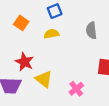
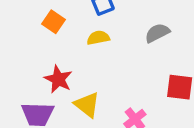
gray semicircle: (91, 31) -> (157, 33), turned 70

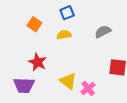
yellow triangle: (87, 105) -> (68, 81), moved

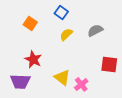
blue square: (67, 13) -> (61, 12), turned -32
yellow semicircle: (64, 35) -> (66, 34), moved, turned -32

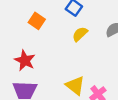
red star: (33, 59) -> (25, 60), moved

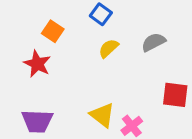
red star: (25, 60) -> (37, 64), moved

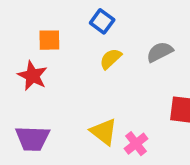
orange square: (53, 31) -> (49, 40), turned -35

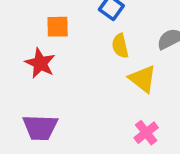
yellow semicircle: (111, 59) -> (120, 46), turned -60
yellow triangle: (104, 132) -> (143, 79), moved

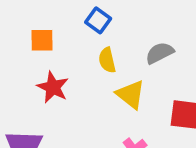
red star: (40, 63) -> (53, 87), moved

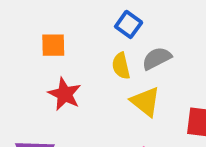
blue square: (98, 20) -> (129, 24), moved
gray semicircle: (160, 53) -> (157, 58), moved

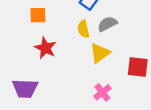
yellow triangle: (145, 102) -> (100, 53), turned 45

